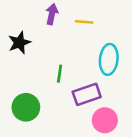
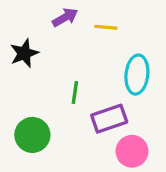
purple arrow: (52, 14) -> (65, 17), turned 48

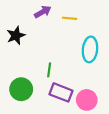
green line: (75, 92) -> (49, 70), moved
purple rectangle: (109, 119) -> (61, 92), moved, turned 40

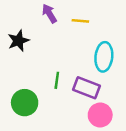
purple arrow: (43, 12) -> (49, 13), turned -91
purple rectangle: (61, 92) -> (87, 88), moved

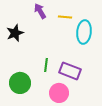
cyan ellipse: (104, 57) -> (84, 32), moved
pink circle: (100, 115) -> (59, 93), moved

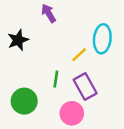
yellow line: (65, 17) -> (79, 55), moved, turned -48
purple rectangle: (70, 71) -> (85, 86), turned 40

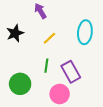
yellow line: (79, 55) -> (49, 38), moved

